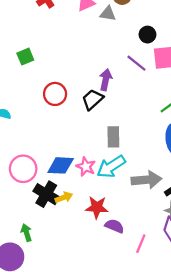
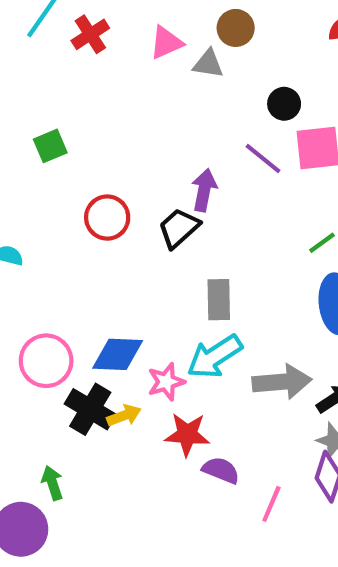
pink star: (86, 167) -> (166, 382), moved, turned 30

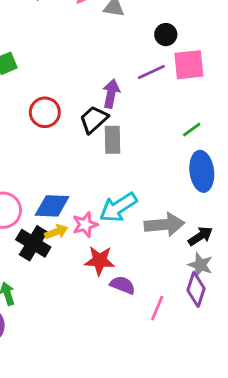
purple line: (263, 159) -> (151, 72), turned -64
gray rectangle: (219, 300) -> (113, 140), moved
yellow arrow: (124, 415) -> (56, 232), moved

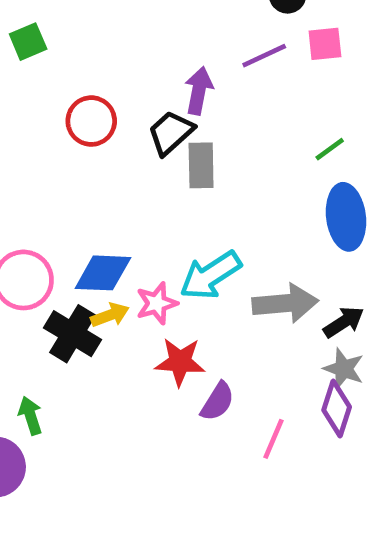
pink square: (189, 65) -> (325, 44), size x0.7
purple semicircle: (123, 285) -> (217, 402), turned 100

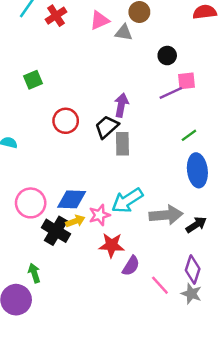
purple line: (264, 56) -> (171, 93), moved
gray star: (344, 369) -> (191, 294), moved
pink line: (274, 439) -> (160, 285), turned -65

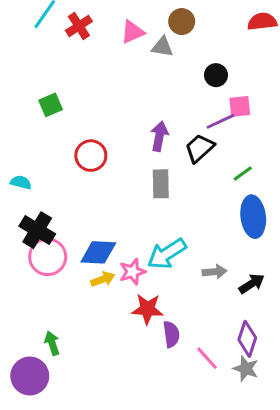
black trapezoid: (107, 127) -> (200, 148), moved
gray arrow: (166, 215) -> (214, 272), size x0.6
black cross: (56, 231) -> (37, 230), moved
purple semicircle: (131, 266) -> (171, 334), turned -40

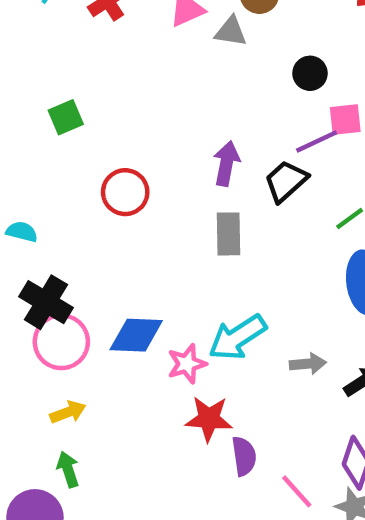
yellow arrow: (103, 279) -> (68, 412), moved

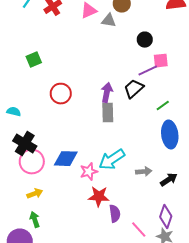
purple arrow: (226, 164) -> (107, 93), moved

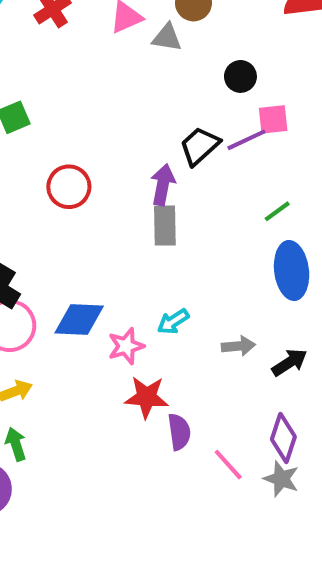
black trapezoid: (134, 89) -> (200, 146), moved
cyan arrow: (112, 160) -> (173, 322), size x0.6

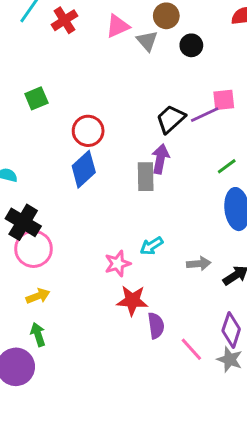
gray triangle: (167, 38) -> (147, 41), turned 40
black circle: (240, 76) -> (191, 45), moved
purple arrow: (163, 185) -> (160, 159), moved
red circle: (69, 187) -> (88, 131), moved
blue diamond: (79, 320) -> (84, 169), moved, turned -45

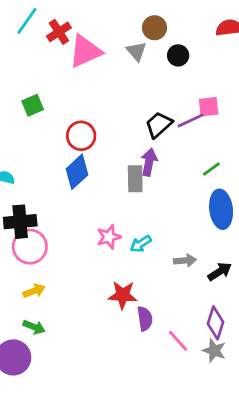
pink triangle: (118, 26) -> (85, 51), moved, size x1.5
black cross: (23, 222) -> (20, 222), turned -36
pink star: (118, 264) -> (109, 237), moved
green arrow: (38, 334) -> (34, 327), turned 130

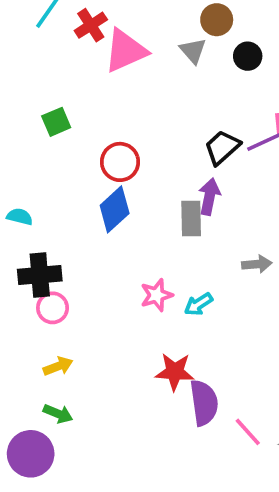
pink circle: (30, 247) -> (53, 308), size x0.7
gray arrow: (185, 260) -> (257, 264), moved
purple semicircle: (145, 319) -> (204, 403), size x1.4

